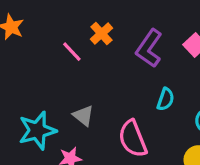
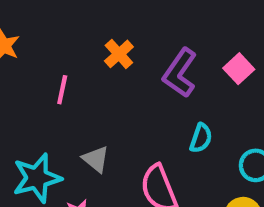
pink line: (72, 52) -> (62, 90), moved, turned 55

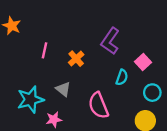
orange cross: (119, 54) -> (76, 59), moved
pink square: (239, 69) -> (143, 62), moved

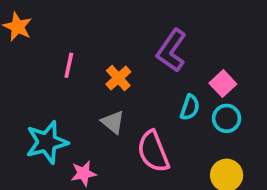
gray triangle: (63, 89) -> (113, 122), moved
cyan circle: (152, 93) -> (227, 118), moved

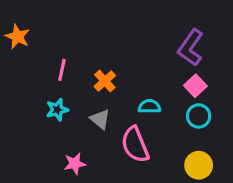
purple L-shape: (172, 51) -> (191, 48), moved
cyan semicircle: (190, 107) -> (149, 106), moved, turned -110
cyan star: (47, 142) -> (57, 110), moved, size x0.6

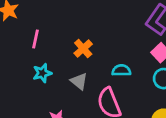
pink line: (62, 70) -> (35, 39), moved

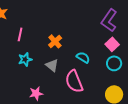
cyan semicircle: (121, 70) -> (83, 57), turned 32

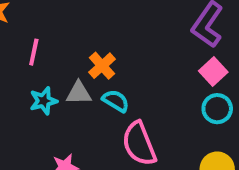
cyan semicircle: (83, 57) -> (116, 101), moved
gray triangle: (52, 65) -> (79, 93), moved, turned -40

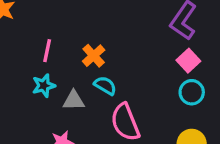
pink line: (34, 52) -> (47, 51), moved
gray triangle: (79, 93) -> (74, 101), moved

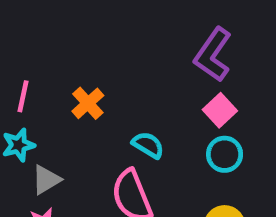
cyan semicircle: (105, 86) -> (148, 145), moved
gray triangle: (74, 101) -> (46, 180), moved, turned -30

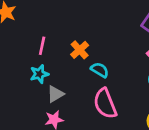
cyan semicircle: (148, 145) -> (100, 70), moved

